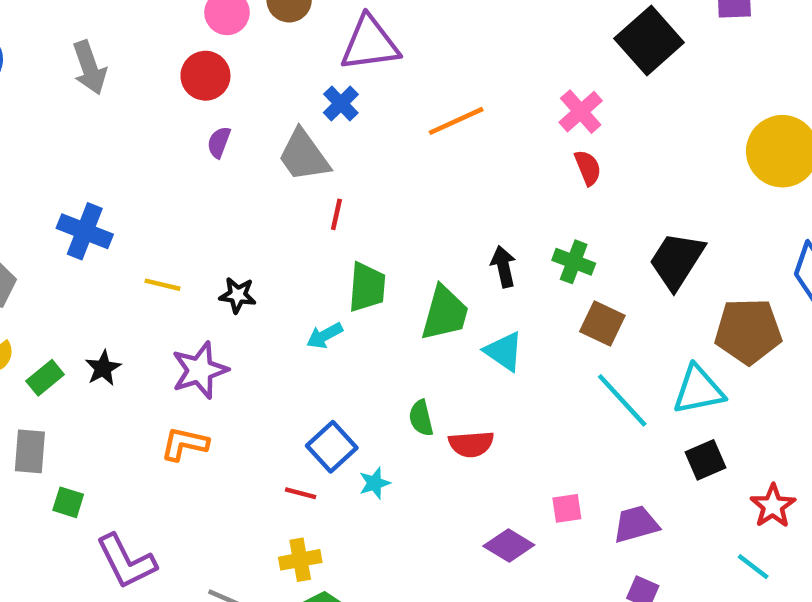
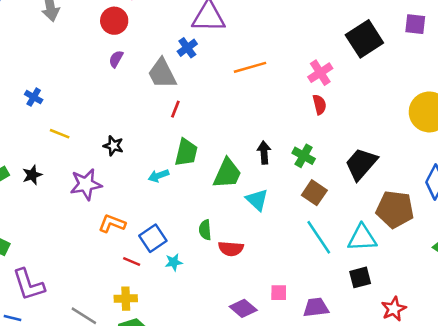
blue cross: (85, 231) -> (34, 97), size x0.6
yellow line: (162, 285) -> (60, 134), moved
orange L-shape: (185, 444) -> (112, 224), moved

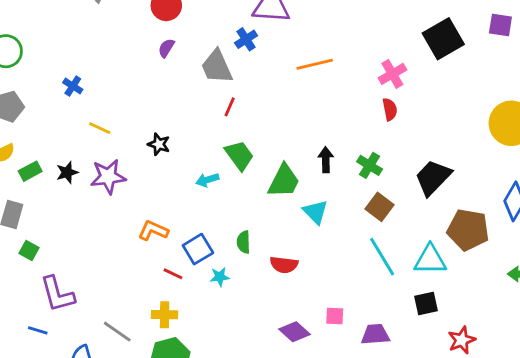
green trapezoid: (186, 152) -> (239, 155), turned -52
purple star: (86, 184) -> (108, 177), moved
green semicircle: (205, 230) -> (244, 242), moved

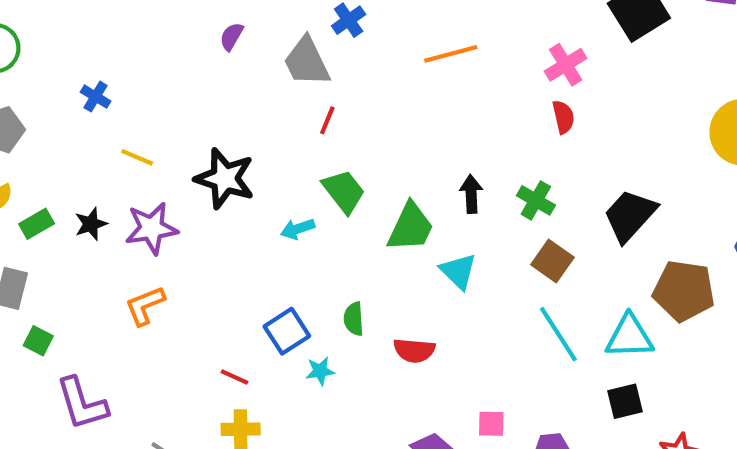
black star: (159, 144) -> (225, 178), size x1.8
orange L-shape: (153, 231) -> (145, 306), moved, turned -44
red line: (173, 274) -> (234, 377), moved

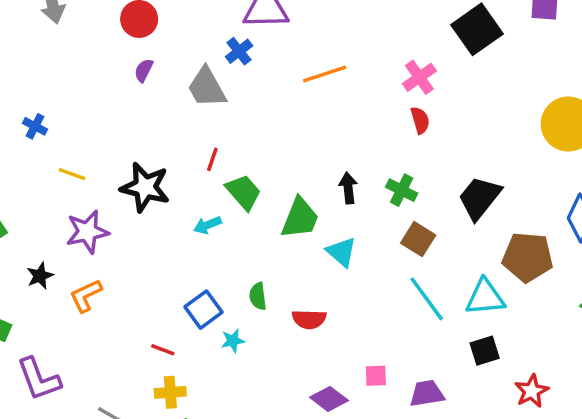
red line: (327, 120) -> (212, 159), moved
black star: (91, 224) -> (40, 276), moved

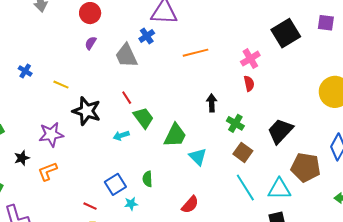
red line: (212, 159) -> (127, 98), turned -56
yellow line: (72, 174) -> (61, 85), moved
black arrow: (348, 188) -> (212, 103), moved
red semicircle: (309, 319) -> (190, 205), moved, turned -54

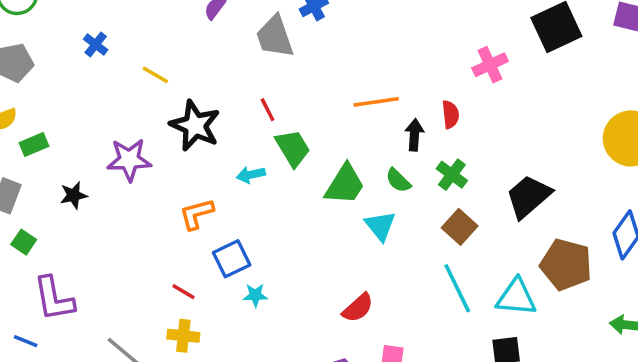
orange line: (195, 53) -> (376, 102), moved
red semicircle: (249, 84) -> (450, 115), moved
orange L-shape: (48, 171) -> (197, 214), moved
green semicircle: (147, 179) -> (398, 180), moved, turned -49

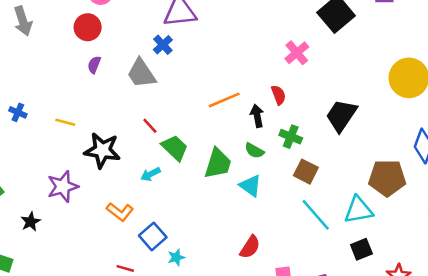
black trapezoid: (529, 196) -> (341, 115), moved
orange L-shape: (197, 214) -> (120, 212), turned -112

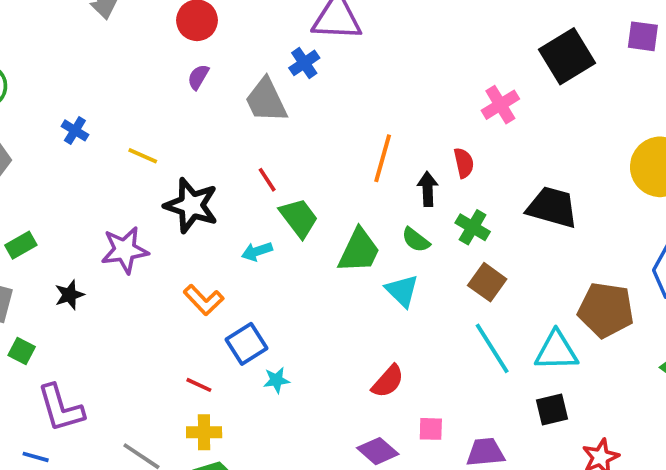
orange line: (224, 100) -> (383, 158), turned -60
black trapezoid: (341, 115) -> (552, 207), turned 63

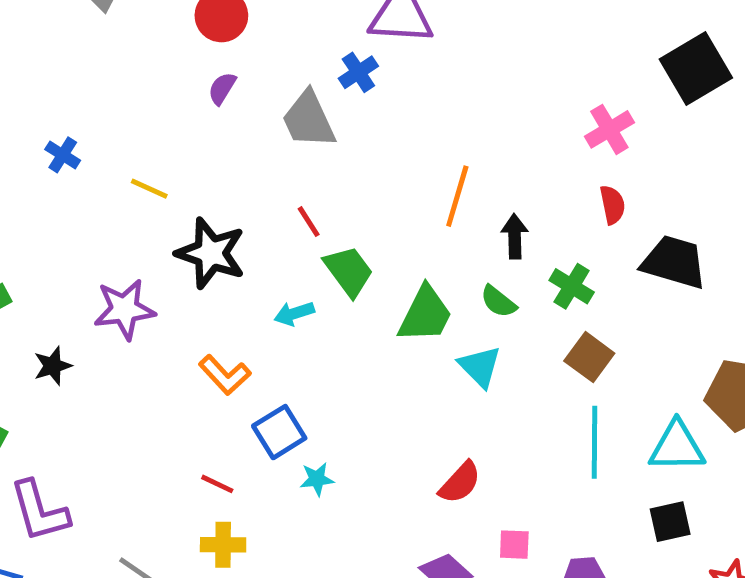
red semicircle: (464, 163) -> (612, 205), moved
cyan line: (492, 348) -> (594, 442), turned 32

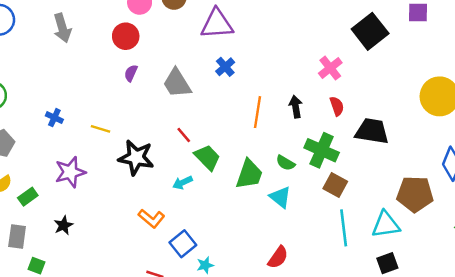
blue cross: (358, 72) -> (225, 67), moved
black arrow: (515, 236) -> (296, 107), moved
green cross: (572, 286) -> (322, 150), size x1.5
purple star: (124, 309) -> (70, 172), moved

